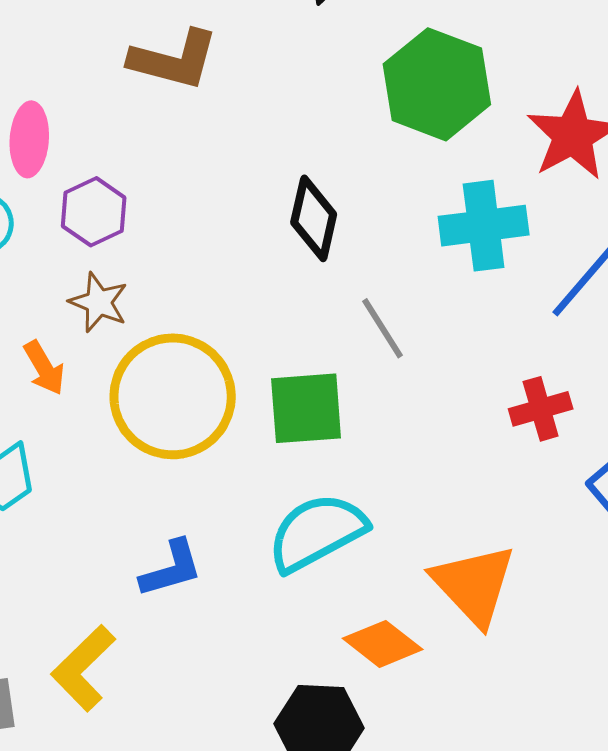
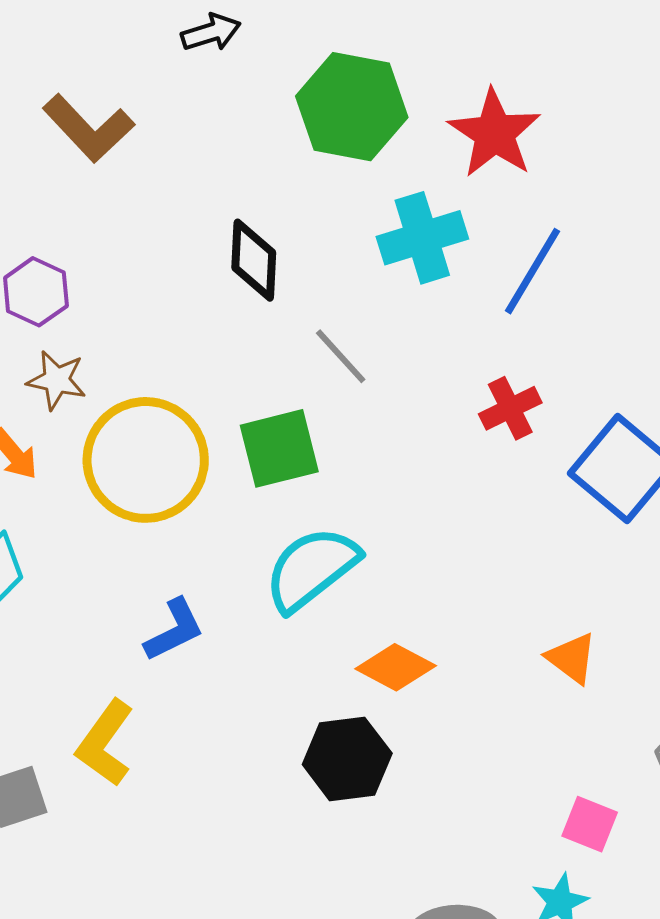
brown L-shape: (174, 60) -> (89, 128), turned 42
orange triangle: (474, 585) -> (572, 658), moved, size x0.6

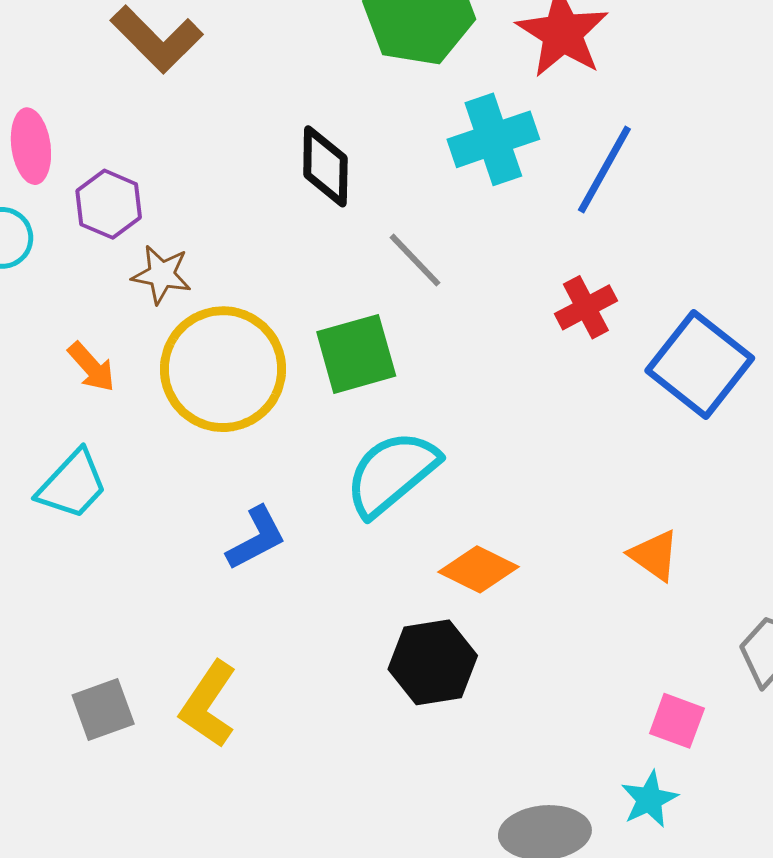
brown star: (57, 380) -> (162, 275), moved
yellow L-shape: (105, 743) -> (208, 704), moved

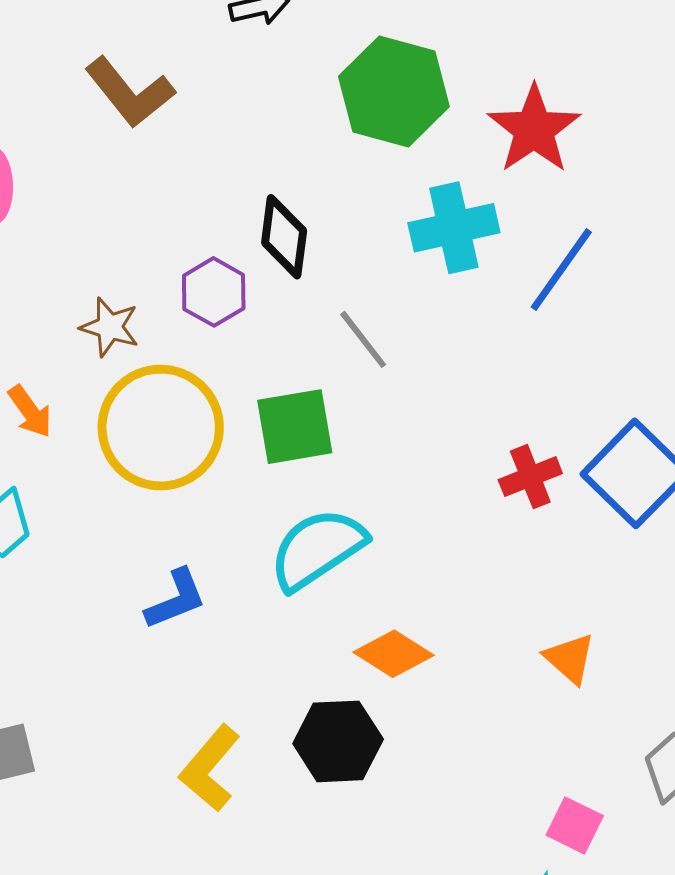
purple hexagon: (109, 204) -> (214, 292), moved
red cross: (586, 307) -> (530, 477), moved
yellow L-shape: (208, 704) -> (210, 768), moved

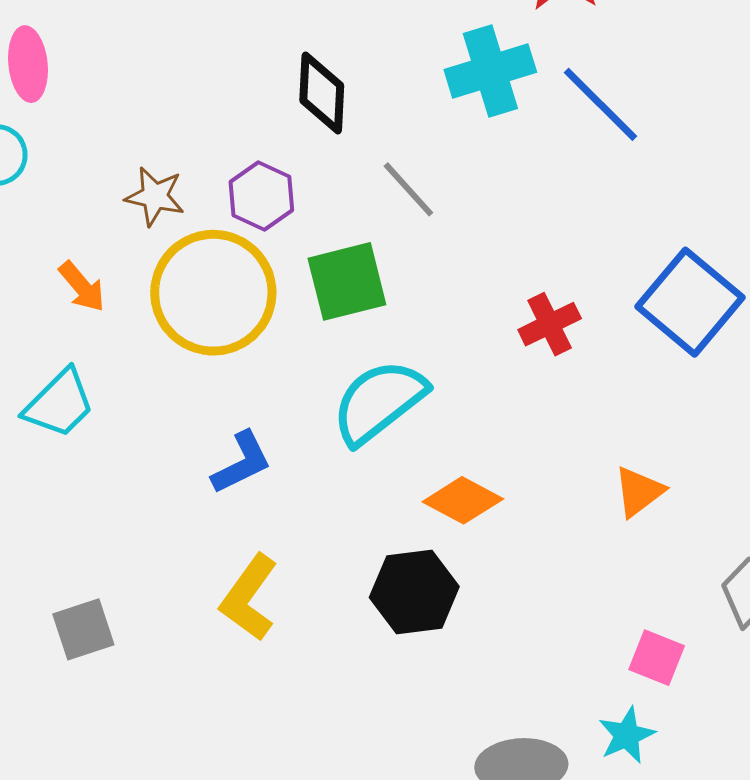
blue line: (561, 270) -> (601, 104), turned -76
purple hexagon: (214, 292) -> (261, 196), moved
red cross: (530, 477) -> (550, 324), moved
orange triangle: (570, 658) -> (639, 492), turned 46
yellow L-shape: (210, 768) -> (249, 598), moved

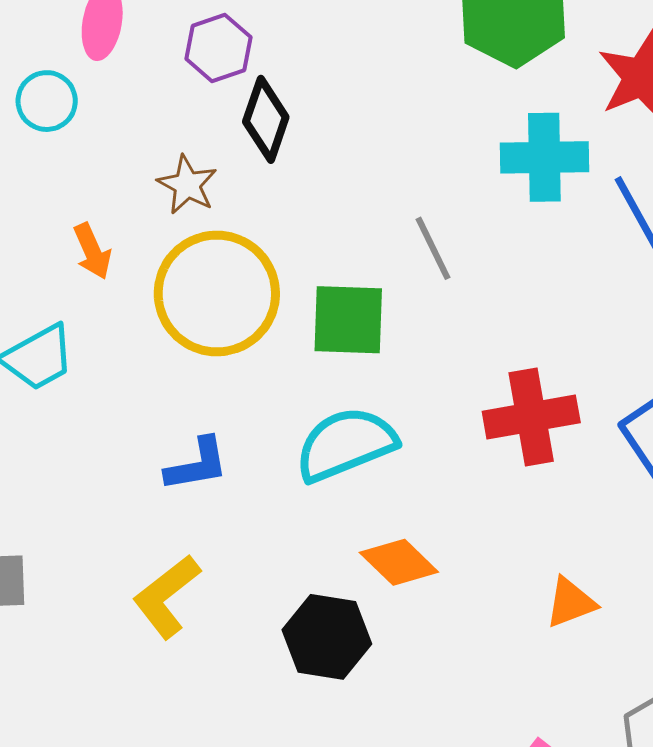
black diamond: (322, 93) -> (266, 119), moved
purple hexagon: (261, 196) -> (218, 48), moved
red cross: (550, 324) -> (531, 417), size x1.5

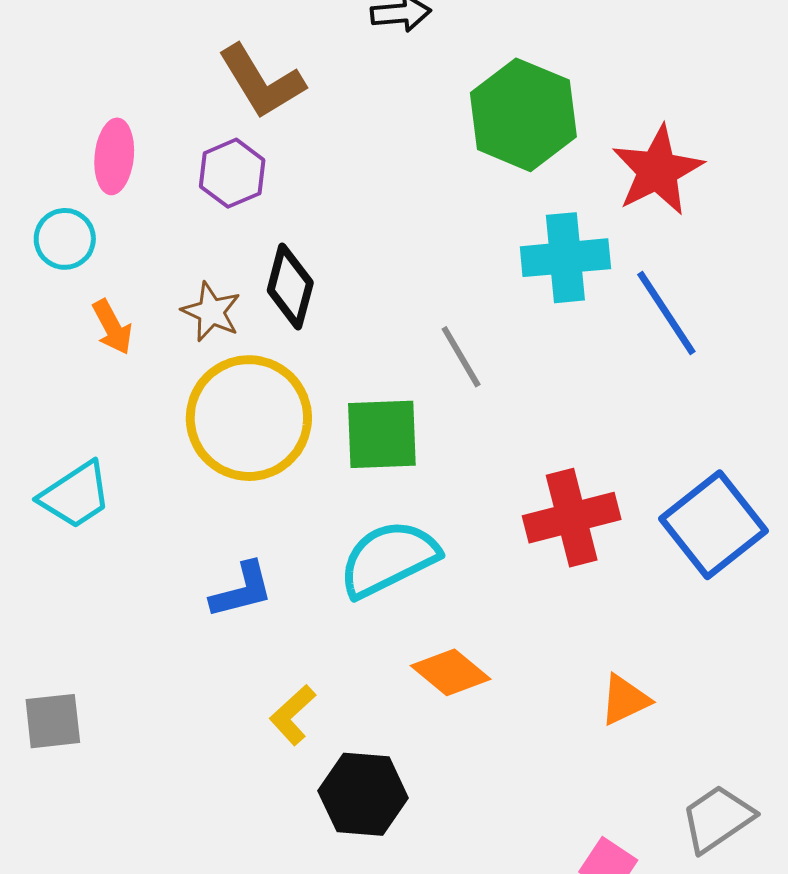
black diamond: (266, 119) -> (290, 287), moved
orange arrow: (92, 251) -> (112, 327), moved
yellow L-shape: (166, 596) -> (293, 715), moved, size x0.7
black hexagon: (327, 637) -> (363, 794), moved

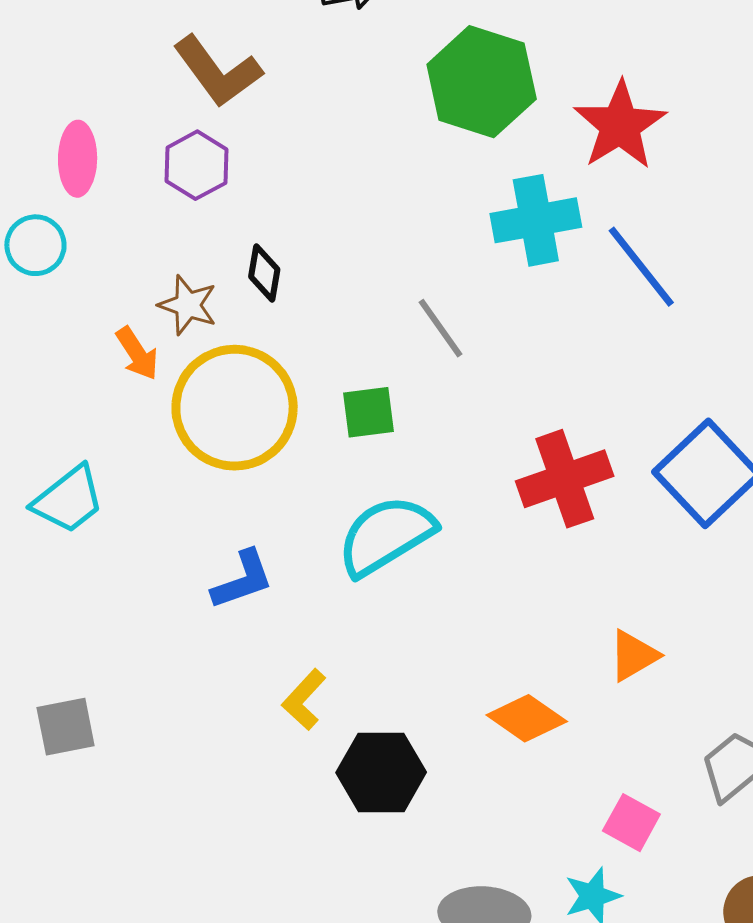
black diamond: (290, 287) -> (264, 273), size x0.7
orange arrow: (112, 327) -> (137, 353), moved
green square: (382, 434) -> (368, 412), size x0.7
orange diamond: (451, 672) -> (527, 718), moved

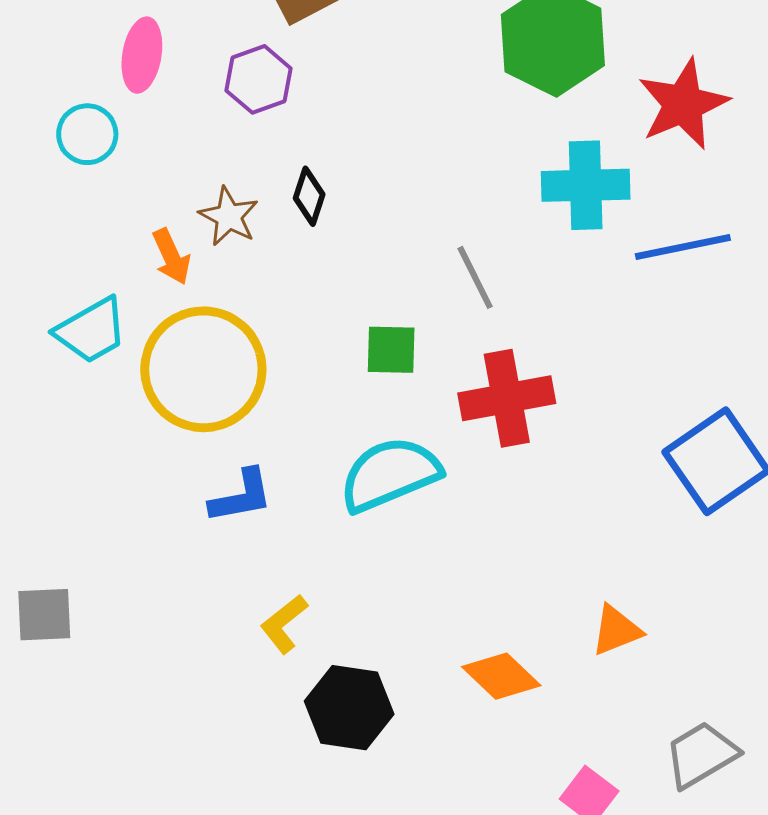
blue line: (641, 267) -> (683, 247), turned -72
yellow circle: (235, 408) -> (203, 369), moved
red cross: (565, 479) -> (507, 398), moved
cyan trapezoid: (68, 500) -> (91, 330), moved

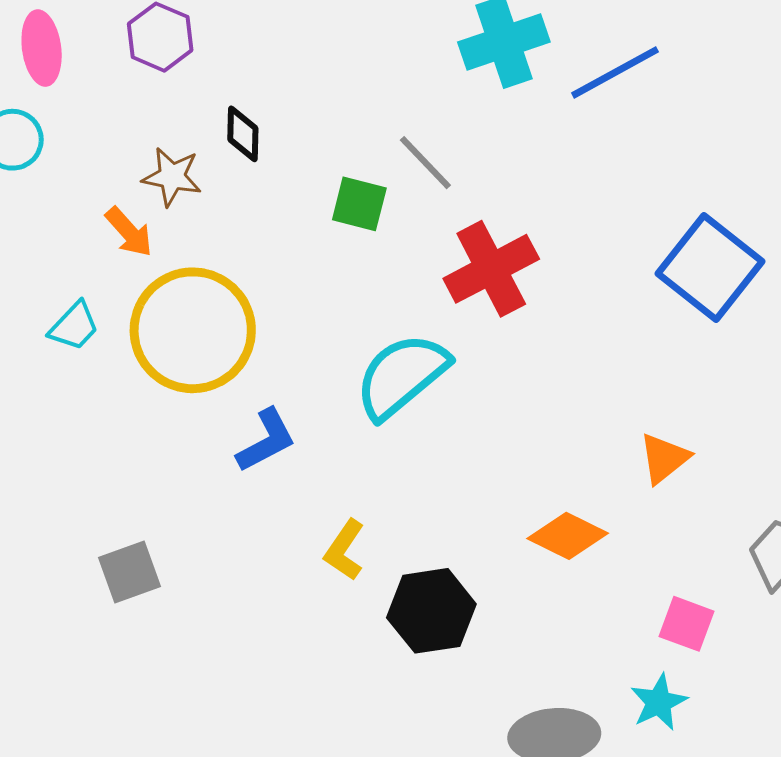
cyan trapezoid: (91, 330) -> (74, 326), size x0.7
green square: (391, 350) -> (359, 204), moved, turned 30
gray square: (44, 615) -> (130, 572), moved

